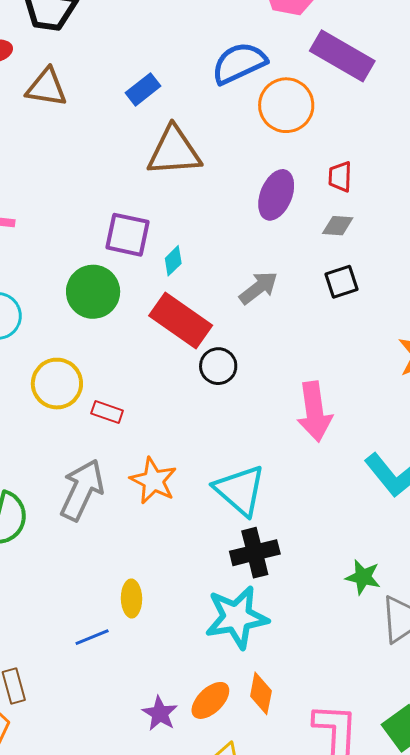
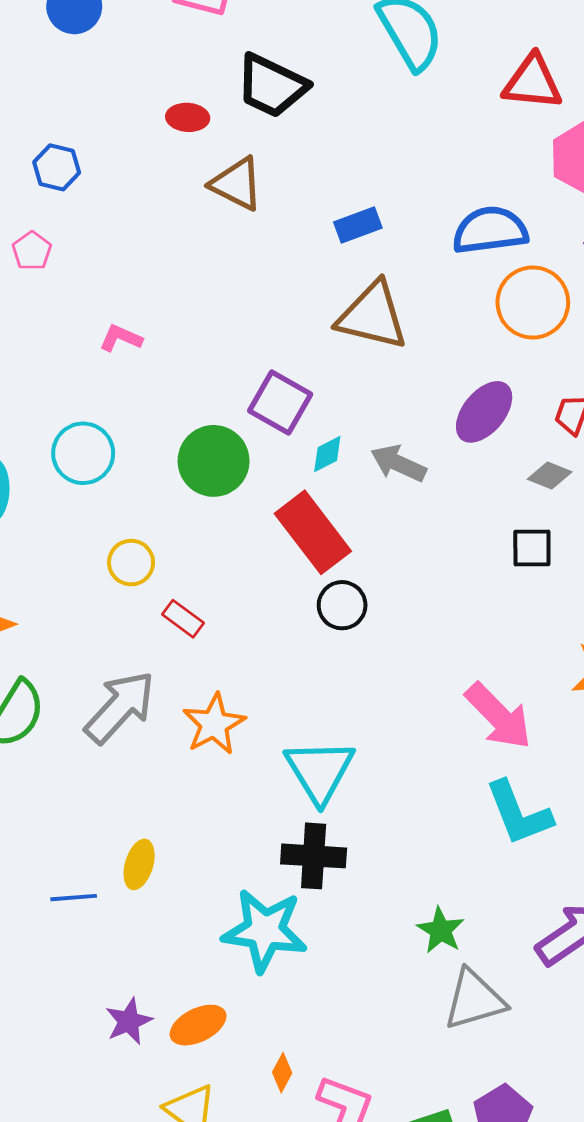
gray arrow: (258, 288) -> (398, 463), moved, turned -135
yellow circle: (57, 384) -> (131, 563), size x0.7
pink arrow: (315, 412) -> (498, 716), moved, turned -54
orange diamond: (261, 693) -> (282, 1073), moved, size x0.7

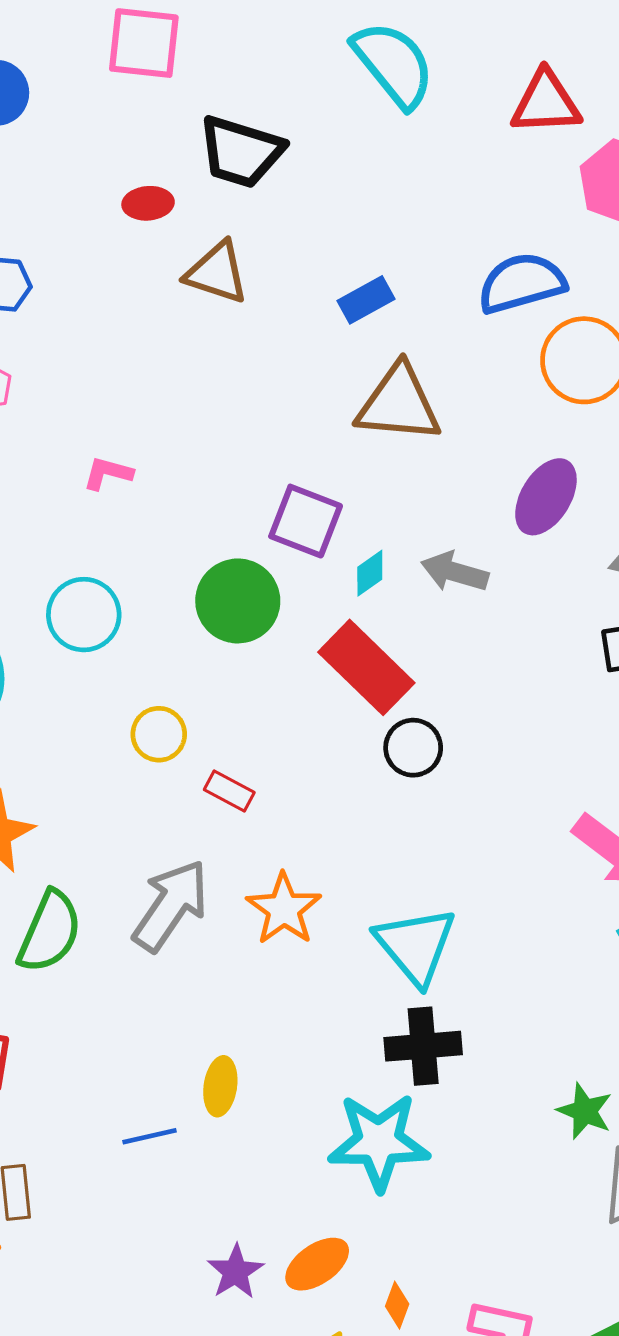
orange diamond: (282, 1073) -> (397, 1305), moved

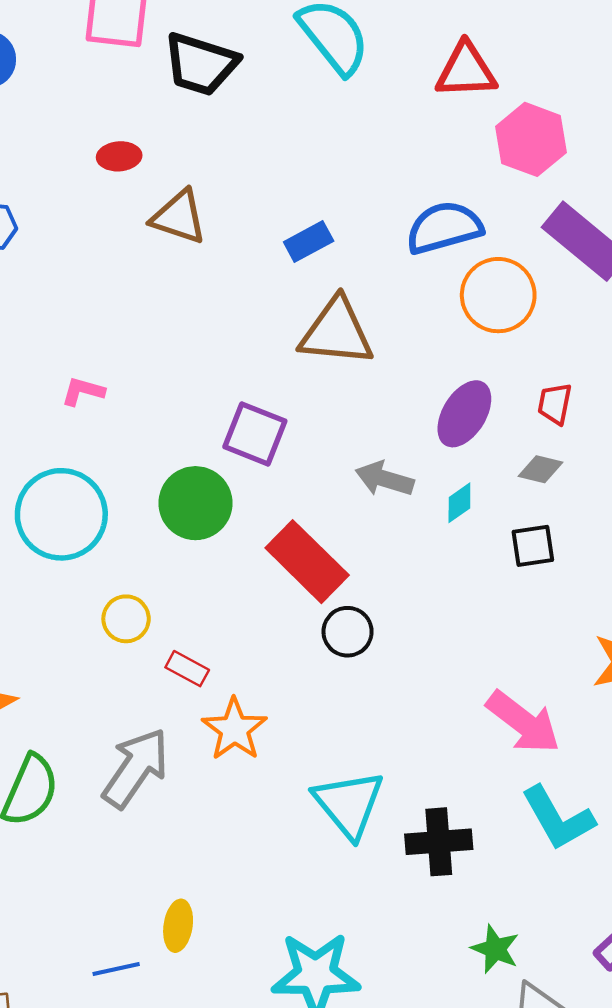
black trapezoid: (241, 152) -> (201, 64), moved
cyan diamond: (370, 573) -> (459, 503), moved
cyan circle: (84, 615) -> (61, 514), size x1.4
orange star: (284, 909) -> (235, 729), moved
black cross: (423, 1046) -> (439, 842), moved

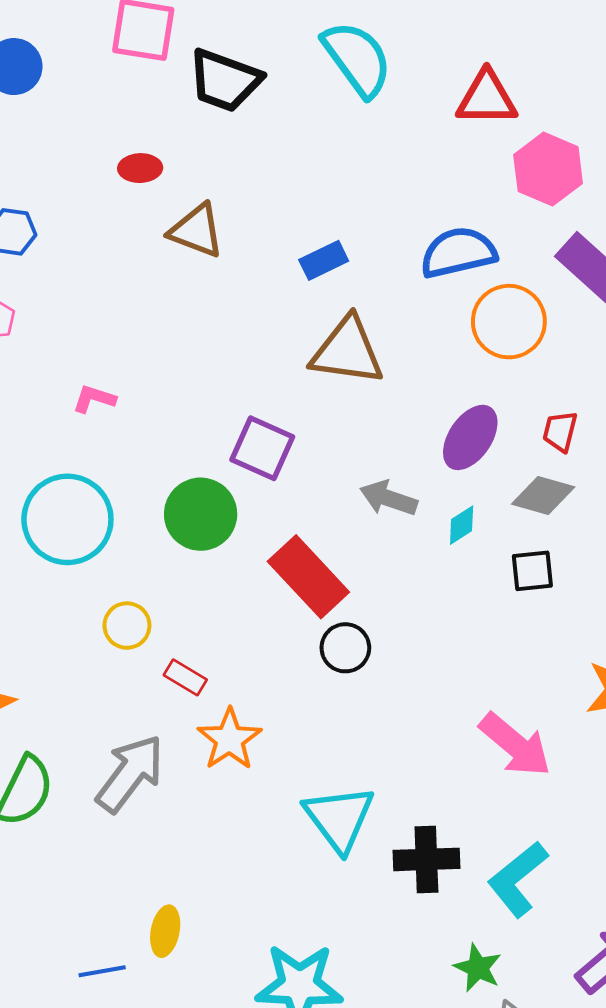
gray diamond: (540, 469) -> (543, 496), size x1.4
cyan L-shape: (558, 818) -> (518, 879), moved, turned 78

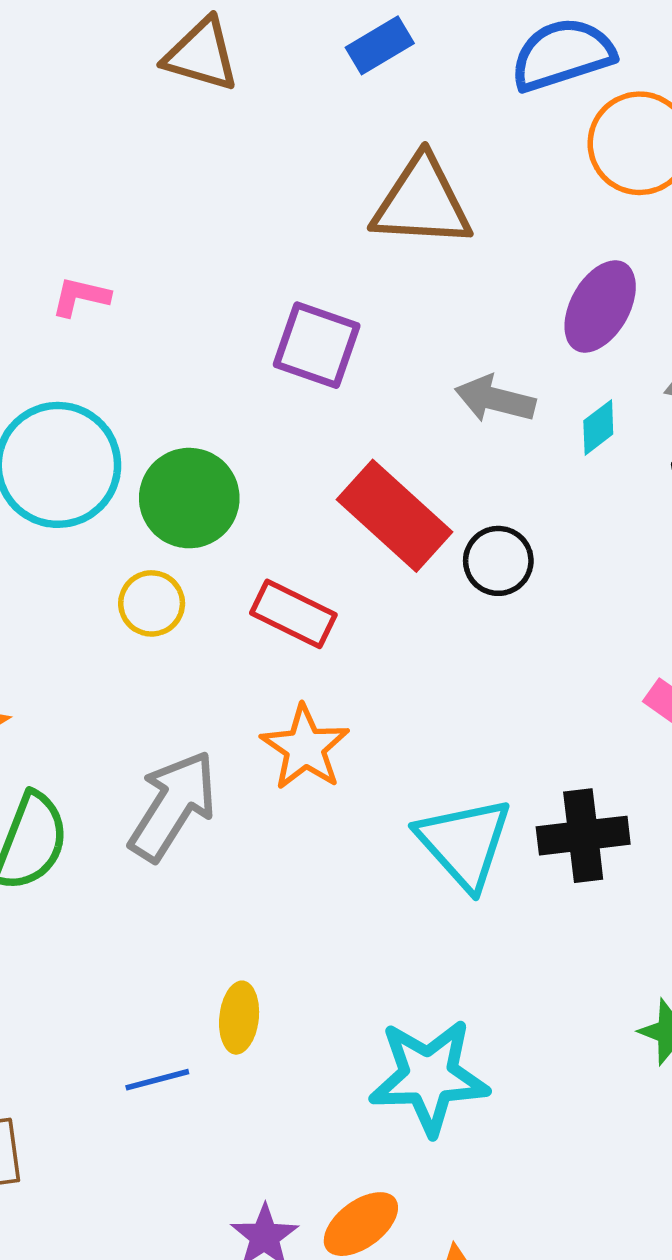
blue rectangle: (324, 260) -> (380, 45), moved
green circle: (201, 514) -> (189, 498), moved
black circle: (345, 648) -> (498, 561), moved
red rectangle: (185, 677) -> (293, 614), moved, size x1.4
black cross: (426, 859) -> (583, 836), moved

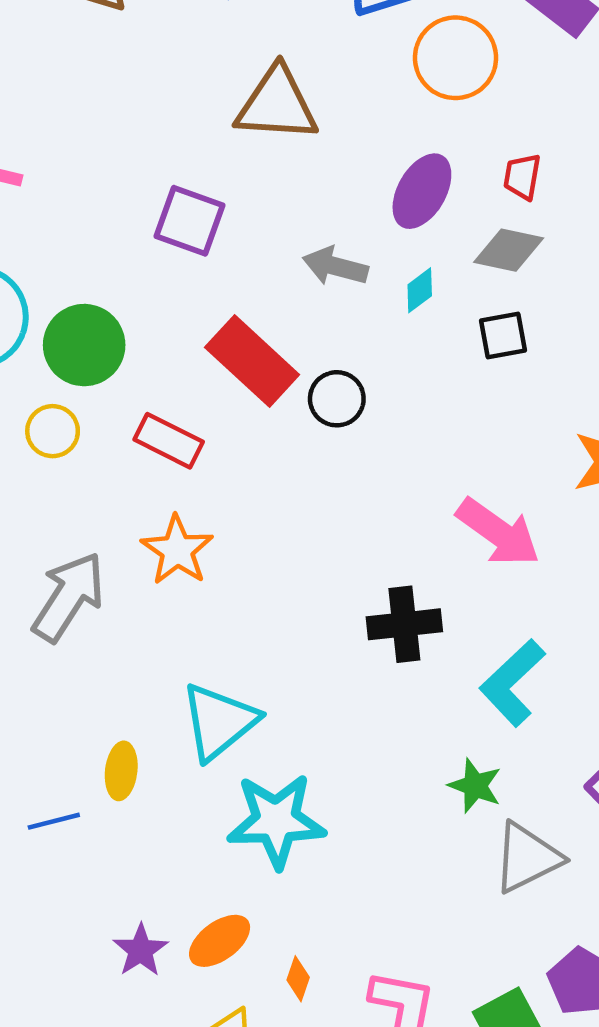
cyan triangle: (464, 843) -> (219, 721), moved, turned 32

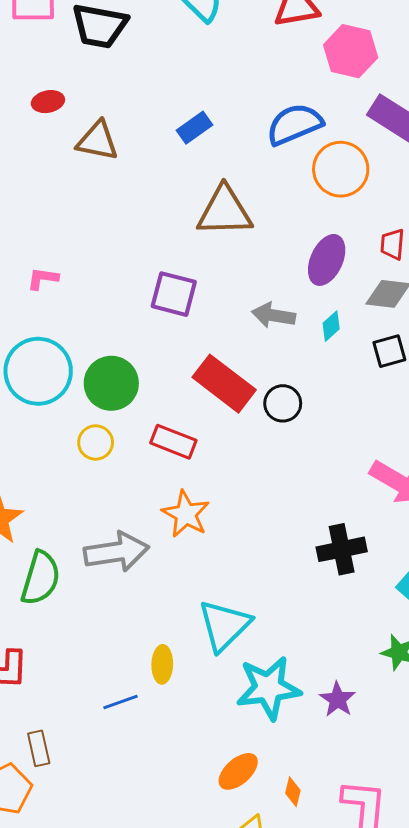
gray arrow: (69, 597) -> (116, 552), turned 54
purple star: (141, 950) -> (337, 699), moved

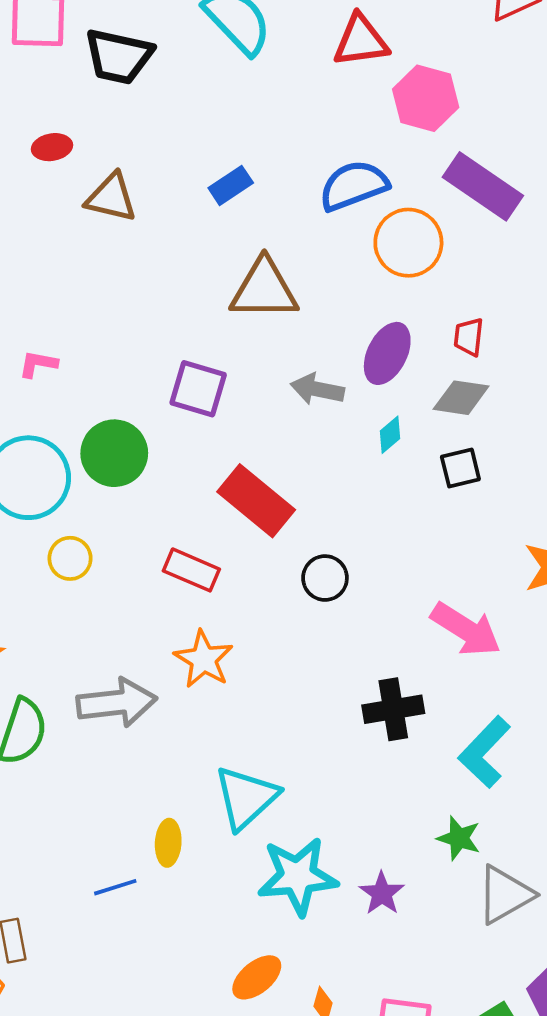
gray arrow: (274, 315) -> (317, 389), moved
green circle: (111, 383) -> (114, 453), moved
black circle: (283, 403) -> (325, 578), moved
yellow circle: (96, 442) -> (70, 558), moved

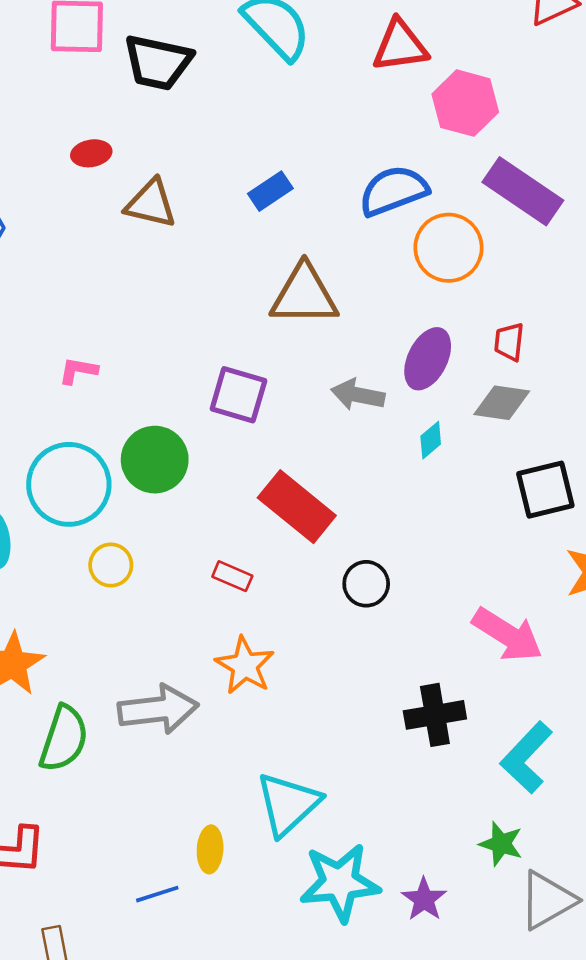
black square: (460, 468) -> (545, 490), moved, size x1.4
red rectangle: (191, 570) -> (232, 576), size x0.7

